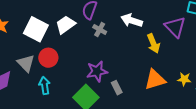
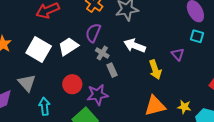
purple triangle: (175, 27) -> (178, 54), size x0.6
red circle: (48, 58) -> (72, 84), moved
gray rectangle: (117, 88) -> (112, 70), moved

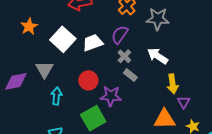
purple triangle: (178, 54) -> (184, 102), moved
gray rectangle: (112, 70) -> (130, 75), turned -40

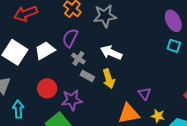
yellow arrow: (173, 84) -> (109, 79), moved

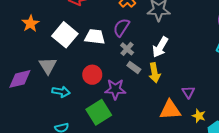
white trapezoid: (45, 50) -> (95, 37), turned 30
white arrow: (111, 53) -> (160, 47), turned -90
cyan arrow: (18, 109) -> (61, 92), turned 96

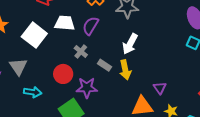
white trapezoid: (95, 37) -> (65, 23), moved
gray cross: (127, 49) -> (81, 51), moved

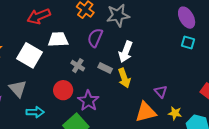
purple semicircle: (91, 26) -> (95, 38), moved
gray rectangle: (104, 65) -> (105, 68), moved
purple star: (87, 88) -> (88, 101), turned -30

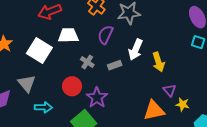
gray rectangle: (105, 68) -> (115, 65), turned -48
yellow arrow: (124, 78) -> (158, 62), moved
yellow star: (175, 113) -> (183, 104), moved

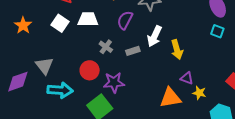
white square: (39, 51) -> (60, 23), moved, size x0.7
purple triangle: (170, 90) -> (187, 78), turned -32
purple star: (97, 98) -> (114, 83), turned 30
cyan arrow: (43, 107) -> (60, 90), size x1.4

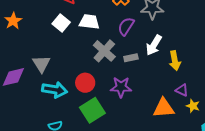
orange star: (23, 25) -> (13, 21), moved
gray cross: (106, 47) -> (104, 51), size x1.6
red circle: (90, 70) -> (85, 83), moved
purple star: (114, 83) -> (121, 87), moved

